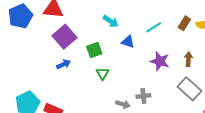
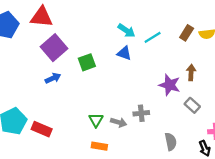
cyan arrow: (111, 21) -> (127, 31), moved
purple star: (160, 61) -> (170, 85), moved
green triangle: (102, 73) -> (96, 120), moved
gray rectangle: (189, 89) -> (192, 105), size x0.6

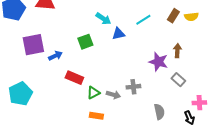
cyan arrow: (127, 31) -> (103, 19), moved
purple square: (54, 48) -> (33, 45), moved, turned 30
blue triangle: (124, 53) -> (118, 34), turned -32
green triangle: (96, 120) -> (93, 93), turned 32
red rectangle: (42, 129) -> (74, 78), moved

